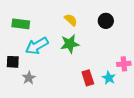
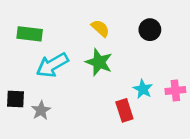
green star: (70, 44) -> (99, 62), turned 30
black square: (13, 62) -> (15, 99), moved
cyan star: (109, 78) -> (143, 89), moved

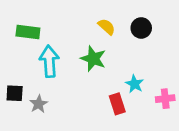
yellow semicircle: (100, 28) -> (107, 27), moved
cyan arrow: (52, 65) -> (49, 61), turned 116
pink cross: (175, 91) -> (165, 99), moved

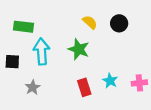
cyan star: (135, 84) -> (110, 81), moved
black square: (15, 93) -> (12, 62), moved
red rectangle: (117, 104) -> (84, 87), moved

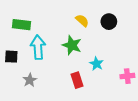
cyan star: (110, 81) -> (97, 64), moved

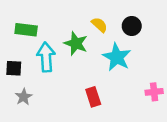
green star: (72, 45) -> (76, 43), moved
cyan star: (97, 64) -> (117, 57), moved, size x1.6
gray star: (30, 80) -> (24, 97), moved

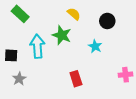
yellow semicircle: (99, 25) -> (74, 14), moved
green rectangle: (26, 30) -> (20, 14), moved, turned 36
cyan star: (117, 57) -> (95, 46), size x0.6

